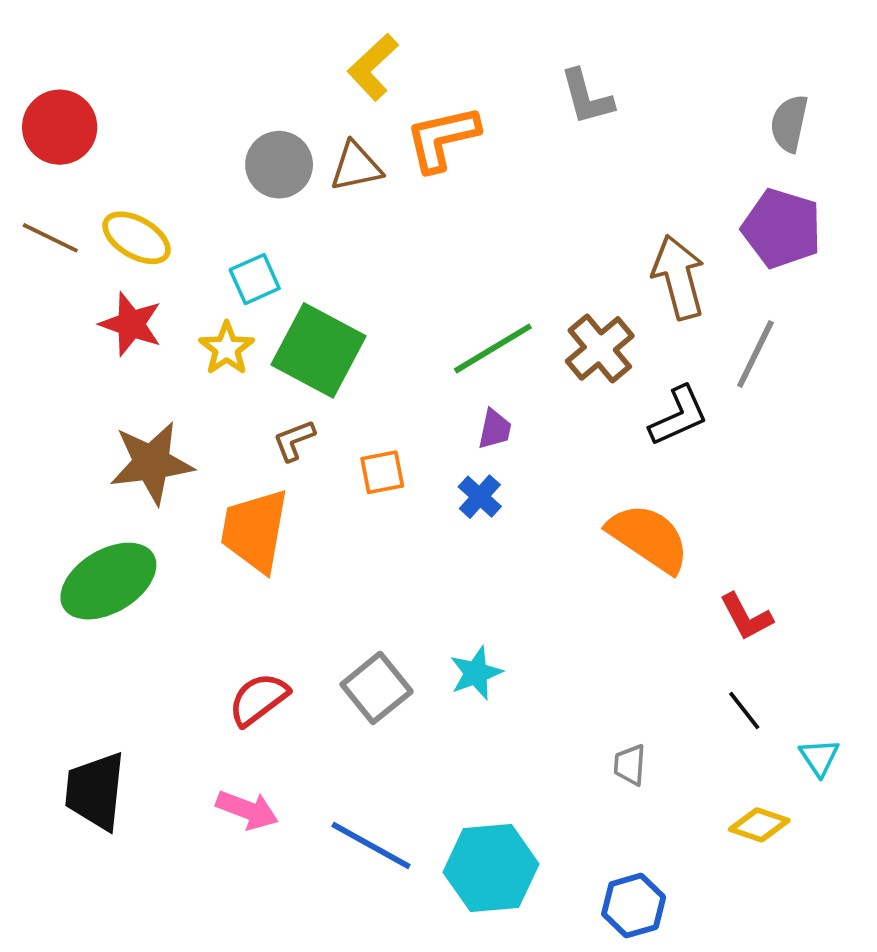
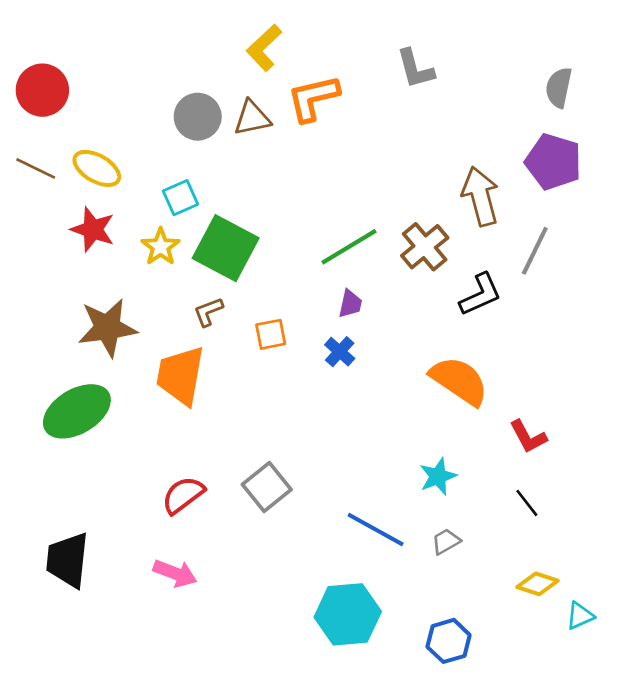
cyan star: (476, 673) -> (438, 476), moved
cyan triangle: (819, 757) -> (580, 616), moved, turned 40
gray trapezoid: (630, 765) -> (446, 541), turned 56
blue line: (371, 845) -> (376, 529), moved

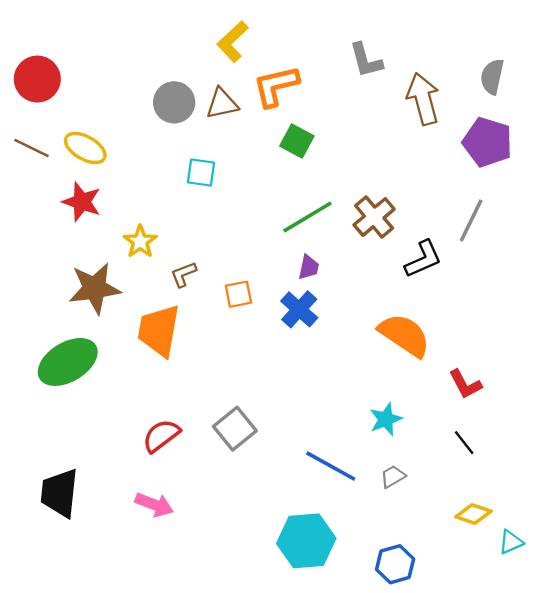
brown arrow: (480, 196) -> (423, 99), moved
cyan square: (180, 198) -> (201, 173), moved, turned 32
yellow star: (161, 247) -> (140, 242), moved
green square: (226, 248) -> (297, 141), moved, size x0.6
blue cross: (340, 352) -> (299, 309), size x1.4

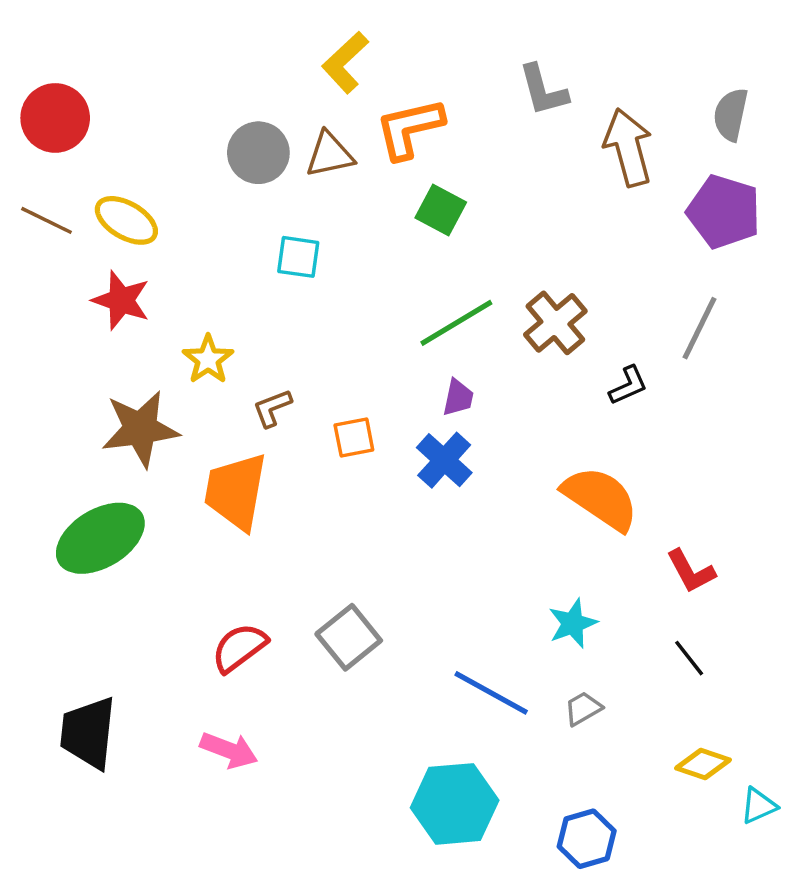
black L-shape: (423, 259) -> (628, 385), size x0.7

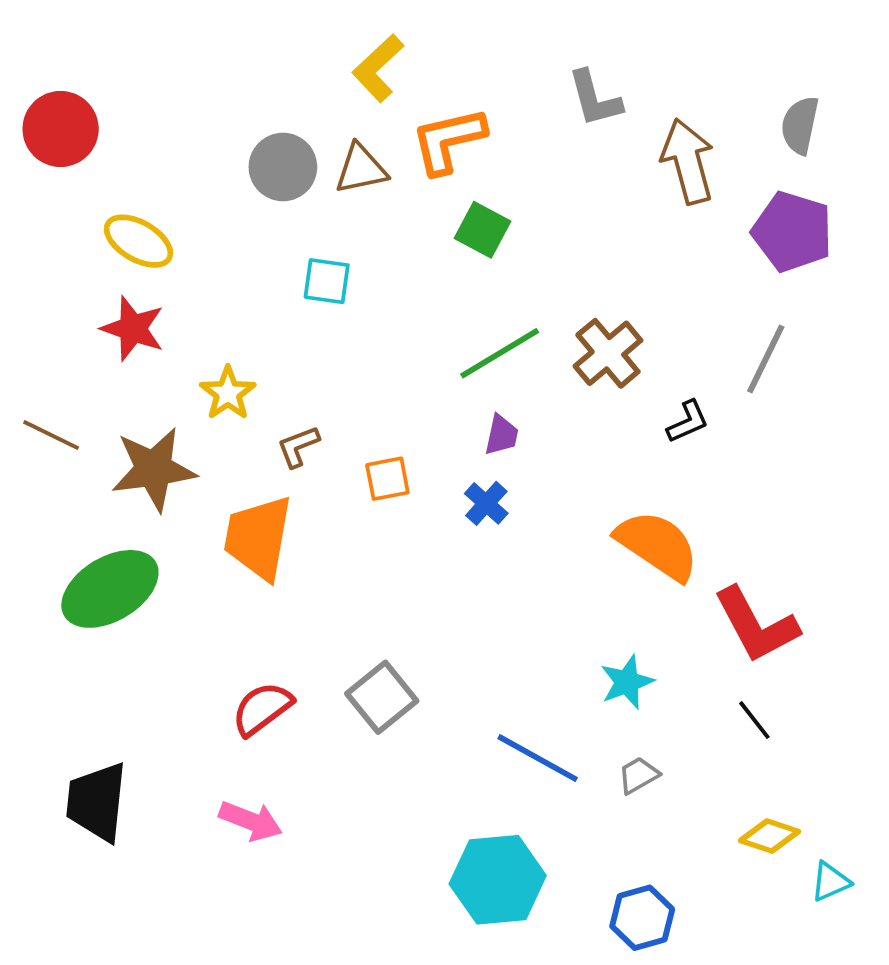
brown line: (47, 220) -> (51, 435), moved
blue cross: (444, 460) -> (486, 503), size x0.7
red L-shape: (691, 571) -> (756, 625), size x1.6

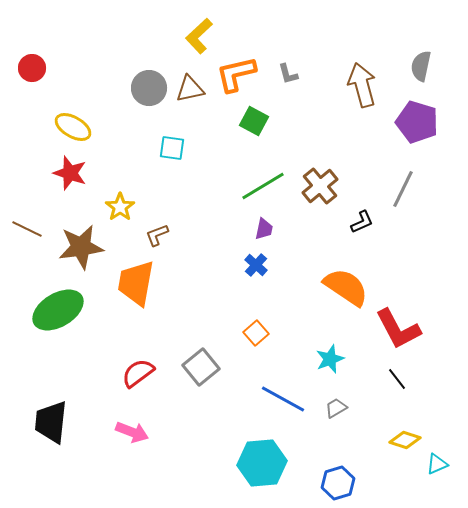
gray L-shape: (595, 99) -> (288, 74), moved, size x0.7
red circle: (61, 129) -> (32, 68), size x0.7
orange square: (387, 479) -> (256, 333), moved, turned -30

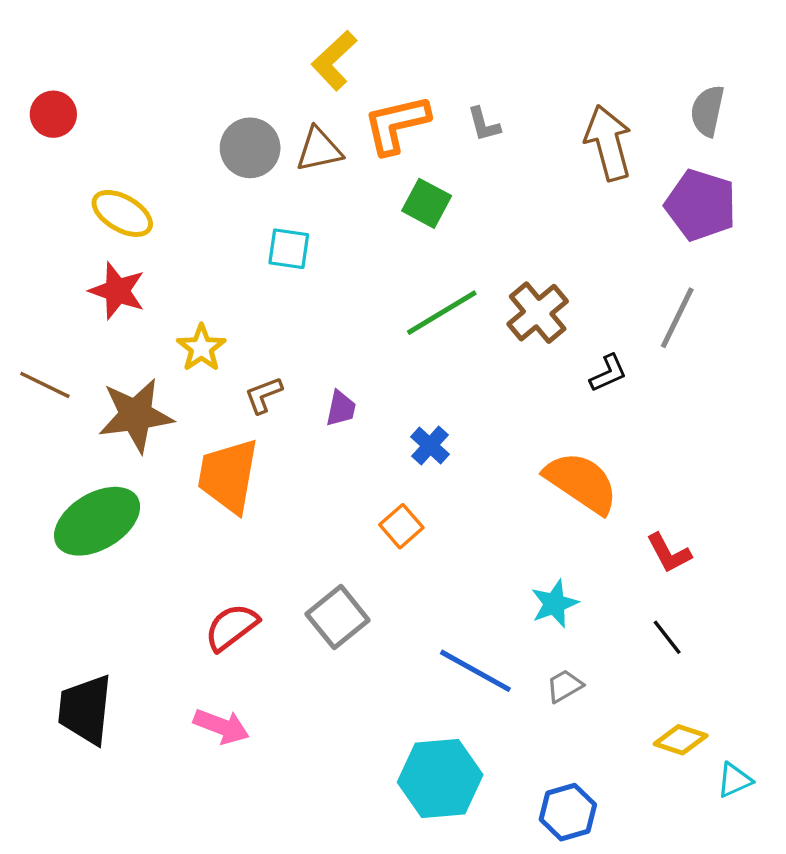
purple trapezoid: (264, 229) -> (341, 409), moved
red L-shape: (398, 329) -> (669, 553), size x0.6
orange square: (256, 333) -> (401, 526), moved

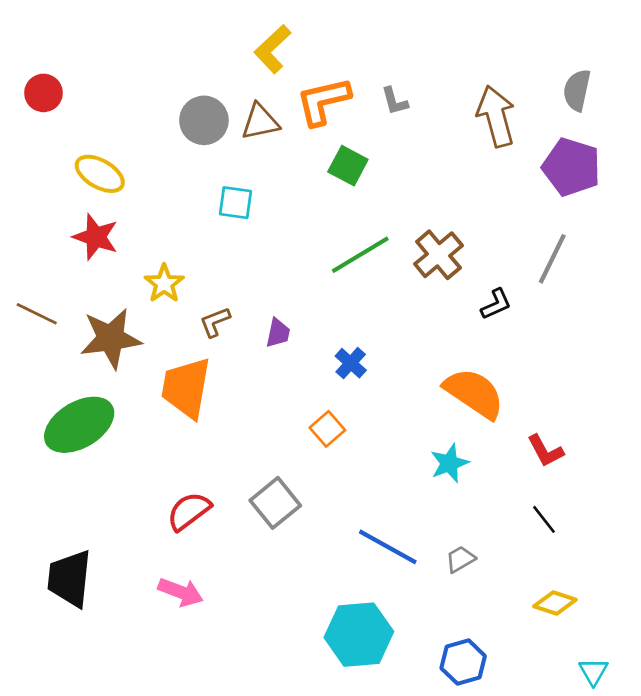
cyan star: (554, 604) -> (449, 463), moved
cyan triangle: (734, 780) -> (593, 672), moved, turned -36

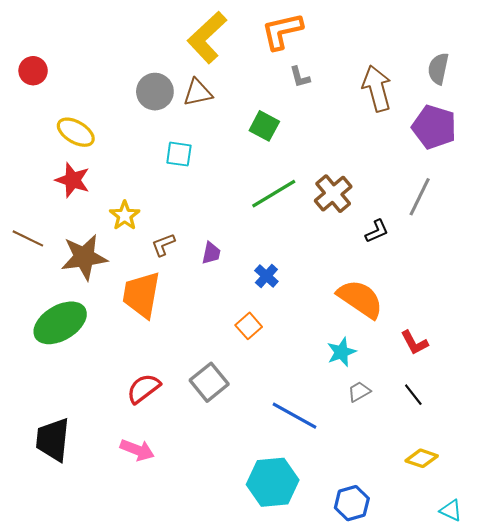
yellow L-shape: (273, 49) -> (207, 37), size x1.4
orange L-shape: (323, 101) -> (282, 31), moved
gray trapezoid: (460, 559) -> (359, 392), moved
cyan triangle: (593, 672) -> (451, 510), turned -35

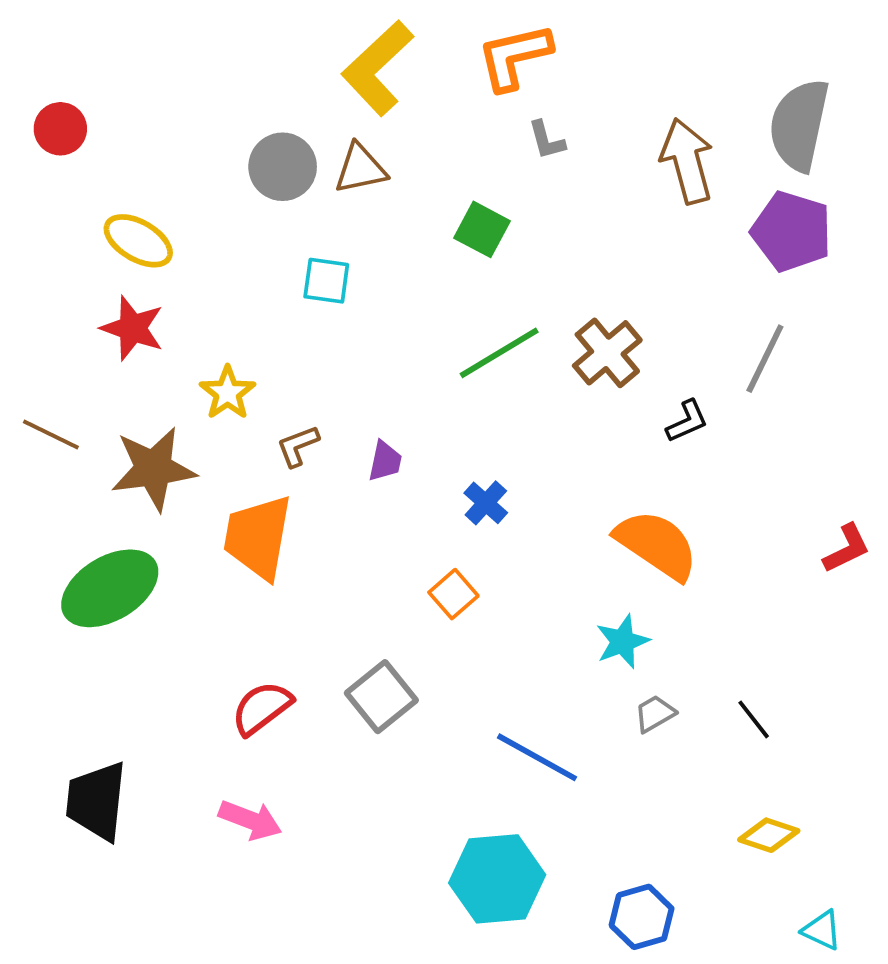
gray semicircle: (438, 69) -> (799, 125), size x1.6
red L-shape: (414, 343) -> (847, 548), moved, turned -88

